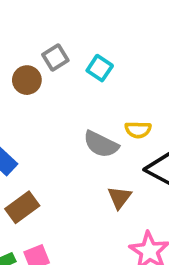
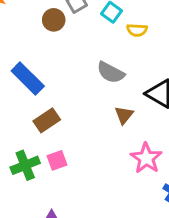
yellow semicircle: (138, 130) -> (137, 30), moved

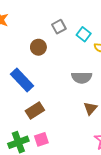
brown circle: (54, 20) -> (38, 47), moved
gray semicircle: (111, 72) -> (82, 77), turned -30

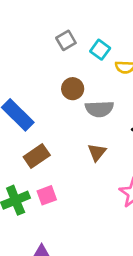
brown circle: (38, 47) -> (73, 89), moved
brown triangle: (90, 108) -> (97, 152), moved

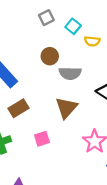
brown triangle: (97, 152) -> (66, 108), size x1.5
pink square: (47, 195) -> (42, 139), moved

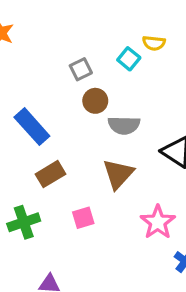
gray square: (46, 18) -> (81, 69), moved
yellow semicircle: (92, 41) -> (154, 43), moved

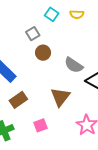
cyan square: (129, 59) -> (52, 14), moved
gray semicircle: (124, 125) -> (74, 65), moved, turned 36

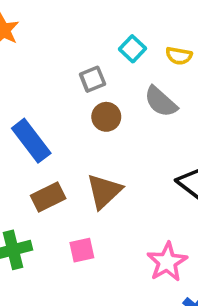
gray semicircle: (74, 65) -> (161, 102), moved
brown triangle: (60, 97) -> (104, 191), moved

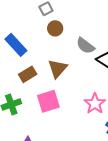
gray semicircle: (161, 102) -> (85, 46), moved
pink square: (82, 250) -> (48, 101), size x1.6

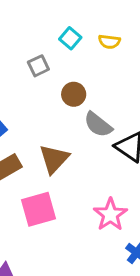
brown circle: (55, 28) -> (74, 94), moved

